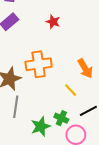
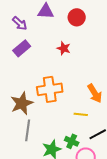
yellow line: (71, 90) -> (81, 114), turned -40

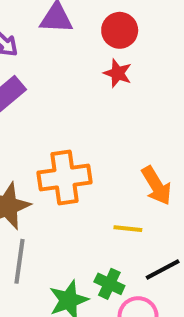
red star: (64, 48) -> (118, 73), moved

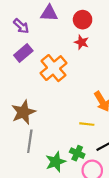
orange cross: (64, 177) -> (53, 68), moved, turned -32

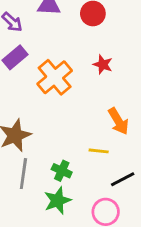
red star: (81, 42) -> (103, 65), moved
green cross: (77, 153) -> (62, 171), moved

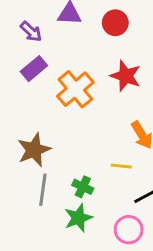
red star: (103, 65) -> (126, 76), size x1.5

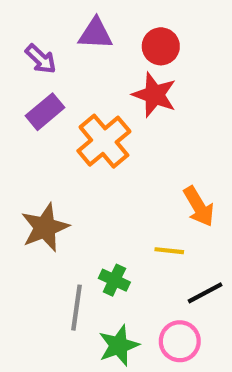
red star: (126, 76) -> (154, 95), moved
gray line: (43, 190) -> (77, 308), moved
green star: (78, 218) -> (119, 345), moved

